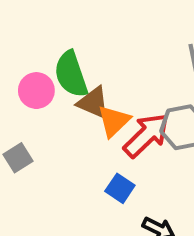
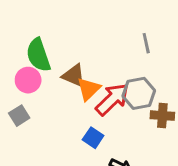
green semicircle: (71, 74) -> (38, 55), moved
pink circle: (36, 91) -> (28, 80), moved

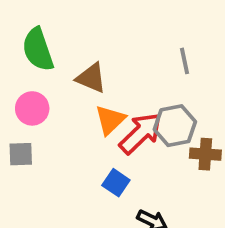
green semicircle: (38, 55) -> (38, 49), moved
brown triangle: (74, 76) -> (91, 78), moved
gray square: (19, 116) -> (21, 154), turned 30

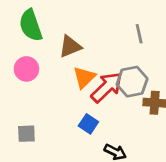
brown triangle: (91, 78) -> (70, 46), turned -45
gray square: (21, 154) -> (26, 134), moved

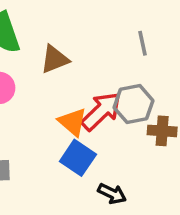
orange triangle: (84, 77) -> (73, 122), moved, turned -35
blue square: (88, 124) -> (78, 158), size x1.4

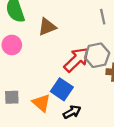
orange triangle: (73, 122) -> (41, 103), moved
black arrow: (112, 194) -> (72, 112), moved, turned -54

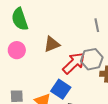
brown triangle: (47, 27) -> (52, 44), moved

